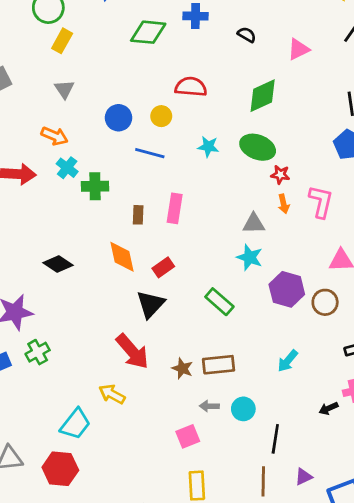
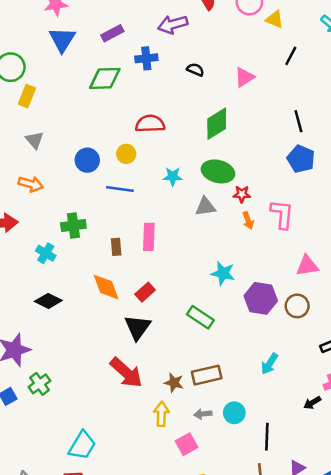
cyan cross: (67, 168) -> (46, 253), moved
gray triangle: (254, 224) -> (205, 207), moved
yellow arrow: (112, 394) -> (161, 414), moved, turned 70

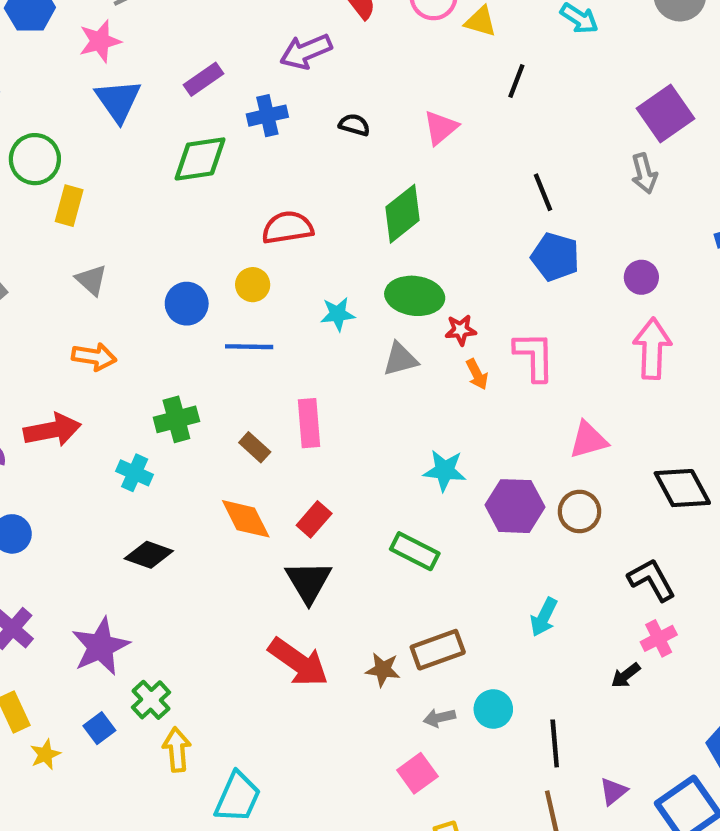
brown rectangle: (116, 247) -> (255, 447), turned -36
yellow arrow: (161, 414) -> (177, 750), moved

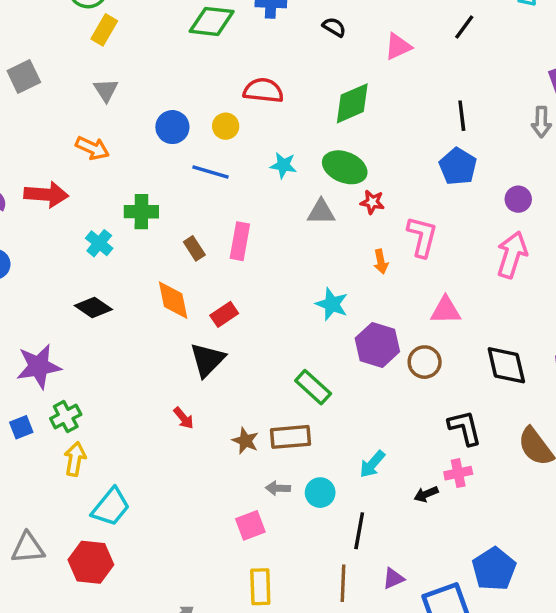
orange arrow: (477, 374) -> (381, 262), moved
green rectangle: (415, 551) -> (313, 387), moved
cyan arrow: (544, 617) -> (372, 464), moved
red arrow: (298, 662) -> (184, 418), size x0.5

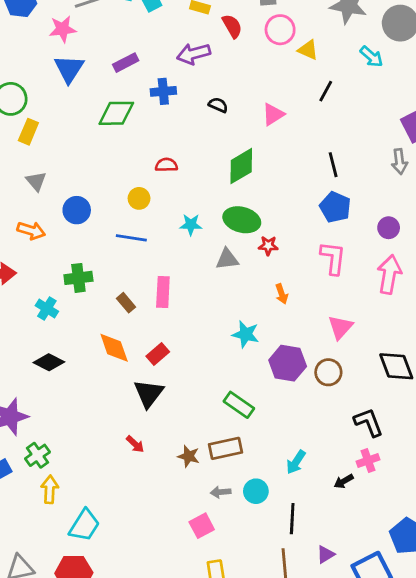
red semicircle: (263, 90) -> (166, 165), size x0.7
blue circle: (172, 127) -> (77, 210), moved
pink L-shape: (422, 237) -> (333, 258), moved
pink triangle: (446, 310) -> (340, 327), turned -40

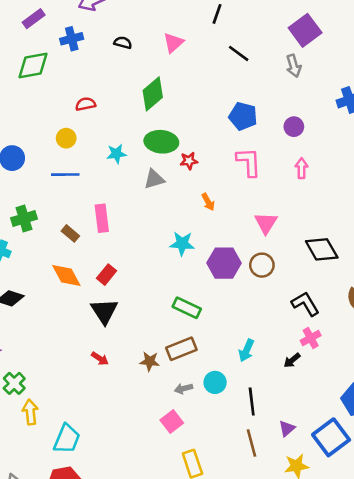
black line: (333, 165) -> (239, 53), moved, turned -30
pink arrow: (389, 274) -> (302, 168), size x0.6

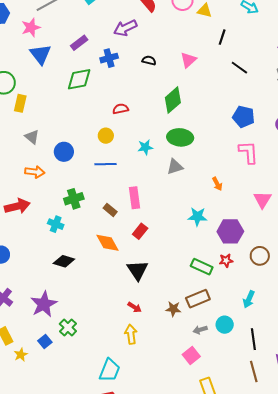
red star: (189, 161) -> (226, 260), moved
brown circle: (262, 265) -> (260, 256), moved
red rectangle: (106, 275) -> (140, 231), moved
yellow arrow: (30, 412) -> (131, 334), moved

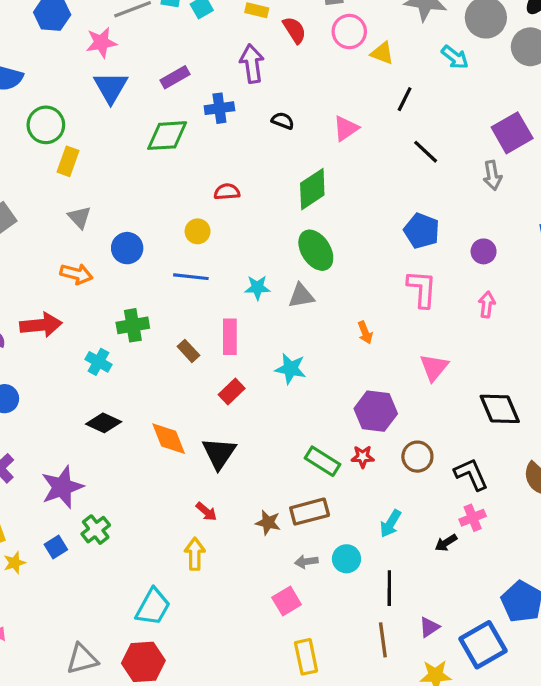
purple arrow: (125, 28) -> (252, 64), turned 100
green ellipse: (180, 137) -> (316, 250), turned 45
cyan star: (145, 147) -> (257, 288), moved
cyan star: (197, 217) -> (291, 369), moved
orange diamond: (108, 243) -> (169, 439), moved

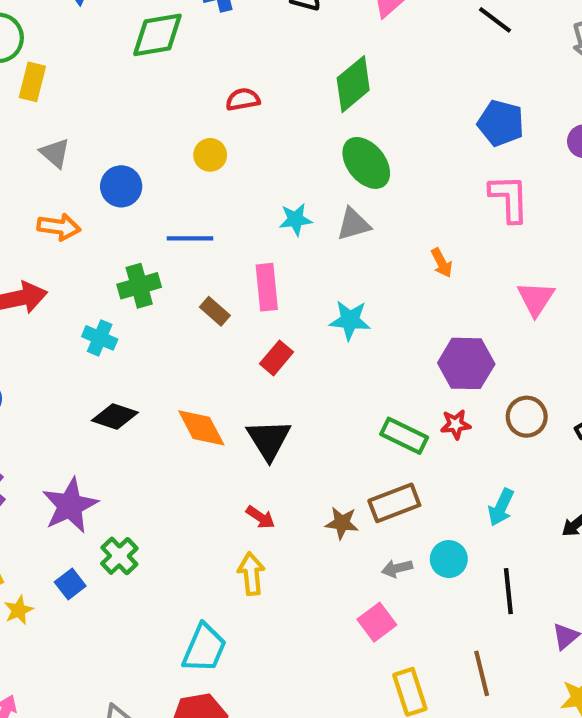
blue line: (191, 277) -> (190, 238), moved
brown line: (383, 640) -> (482, 673), moved

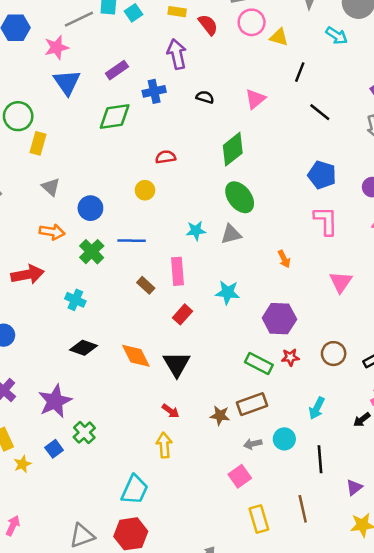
green cross: (139, 286) -> (92, 252), moved, turned -30
purple hexagon: (466, 363) -> (279, 319), moved

